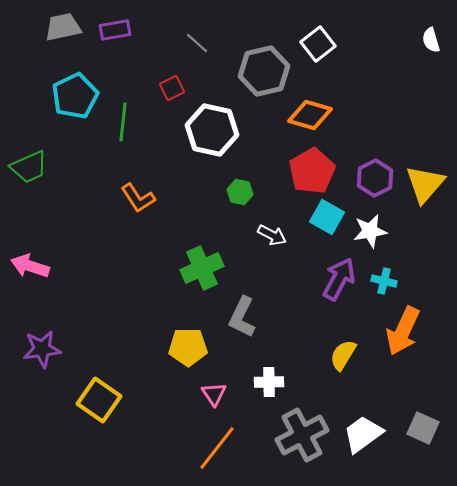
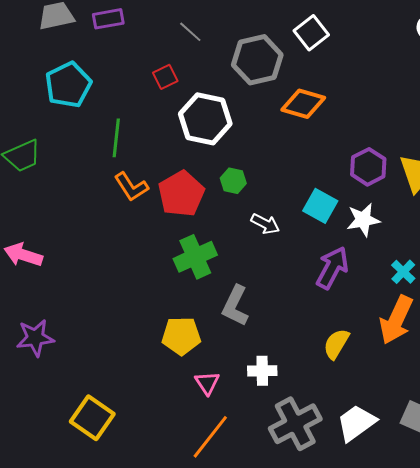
green line: (123, 122) -> (116, 138), moved
red pentagon: (312, 171) -> (181, 194), moved
cyan cross: (384, 281) -> (403, 272), moved, turned 30
yellow square: (99, 400) -> (92, 418), moved

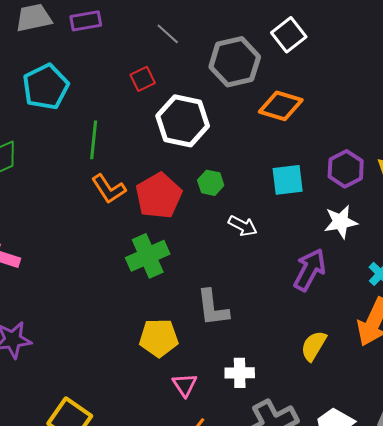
cyan square: (320, 206) -> (288, 180), moved, turned -36
green cross: (195, 257) -> (148, 256), moved
gray L-shape: (235, 306) -> (213, 308), turned -33

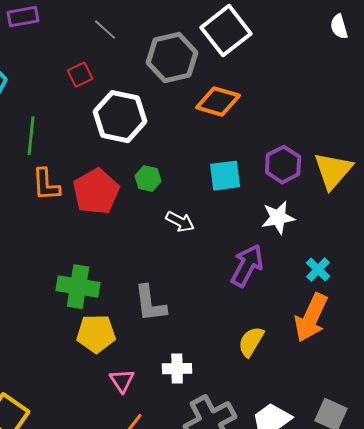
white square: (289, 35) -> (226, 31), size x1.4
orange L-shape: (109, 189) -> (46, 185), turned 30
green cross: (148, 256) -> (78, 287), moved, turned 33

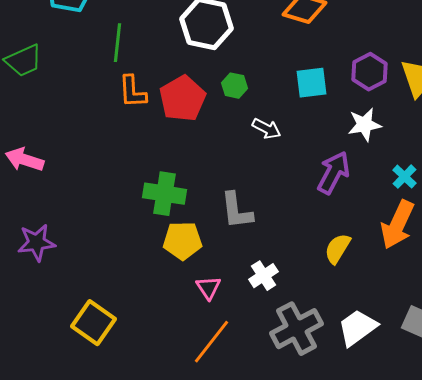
white cross: (177, 369) -> (264, 276), turned -32

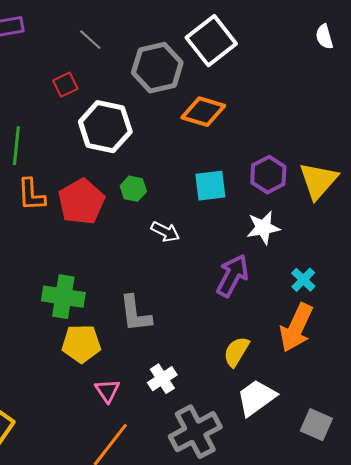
white trapezoid: (358, 328) -> (256, 398), moved

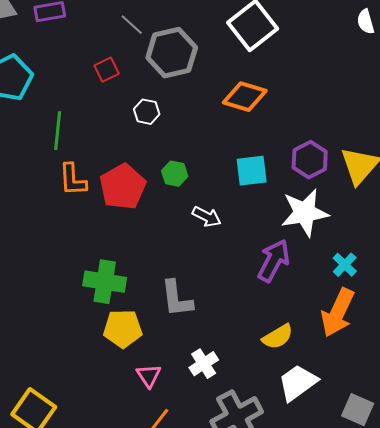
gray hexagon: (157, 68) -> (172, 53), moved
white hexagon: (105, 127) -> (147, 112), size x0.5
white star: (263, 228) -> (305, 213), size x1.4
yellow semicircle: (236, 352) -> (278, 337), turned -152

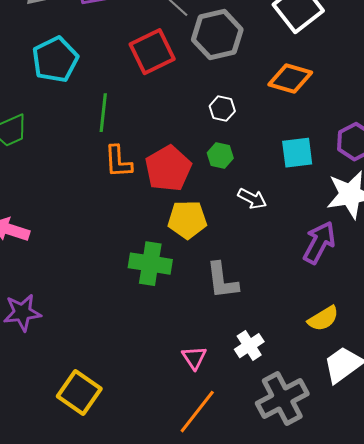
red square: (107, 70) -> (152, 52), size x1.8
white hexagon: (147, 112) -> (222, 109), moved
yellow pentagon: (123, 329) -> (187, 220), moved

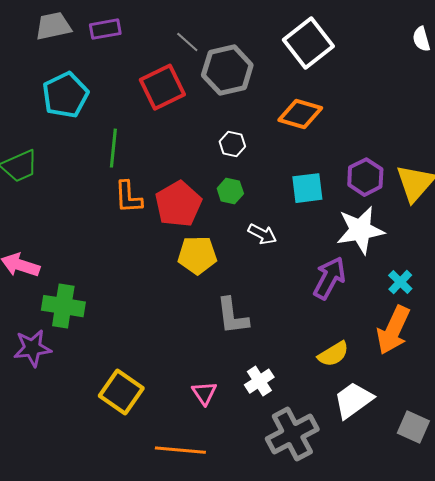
green cross: (150, 264) -> (63, 306), moved
yellow square: (79, 393) -> (121, 392), moved
orange line: (197, 412) -> (180, 450), moved, turned 57

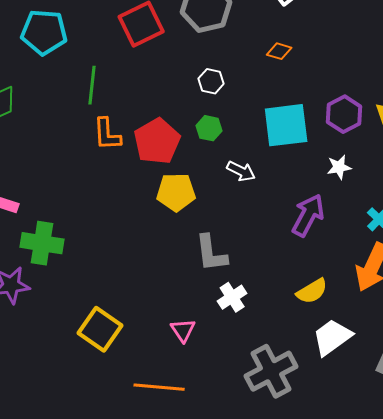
cyan pentagon: (65, 95) -> (44, 32), turned 30
orange diamond: (300, 114) -> (279, 51), size x0.6
cyan square: (307, 188) -> (286, 125), size x1.4
white star: (360, 230) -> (339, 167), size x0.5
white cross: (259, 381) -> (232, 297), moved

